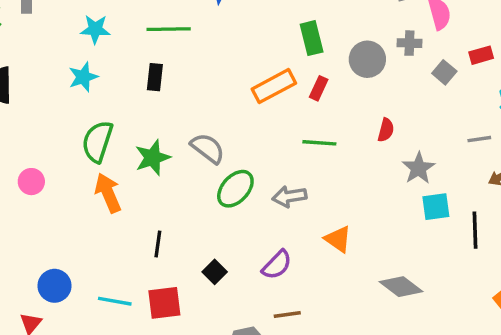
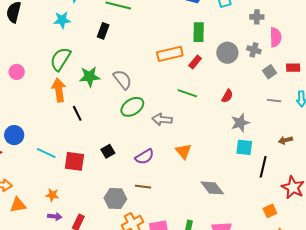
gray line: (479, 139) -> (274, 101), moved
black line: (158, 244) -> (77, 113), moved, turned -49

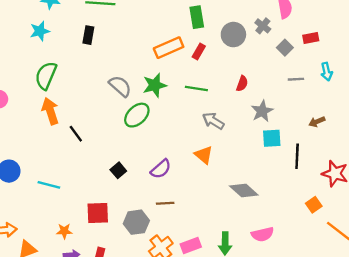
gray cross: (254, 50) -> (263, 26), turned 32
green star: (90, 77) -> (155, 85), moved
gray arrow: (162, 119) -> (213, 121), moved, turned 36
red square: (74, 161) -> (98, 213), moved

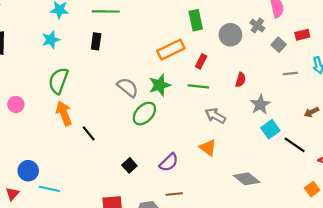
red rectangle: (199, 52) -> (201, 61), moved
cyan square: (272, 138) -> (270, 129), turned -30
black line: (297, 156) -> (295, 145), turned -55
cyan line: (49, 185) -> (49, 189), moved

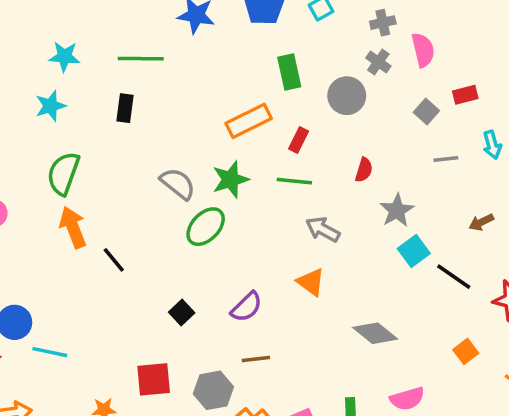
gray cross: (257, 26) -> (378, 62), moved
orange square: (312, 189) -> (466, 351), moved

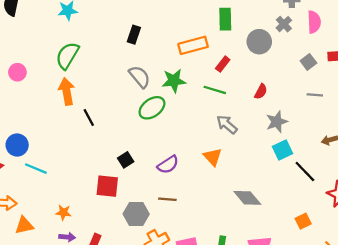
black rectangle: (125, 108) -> (134, 35), moved
red square: (154, 379) -> (107, 186), moved

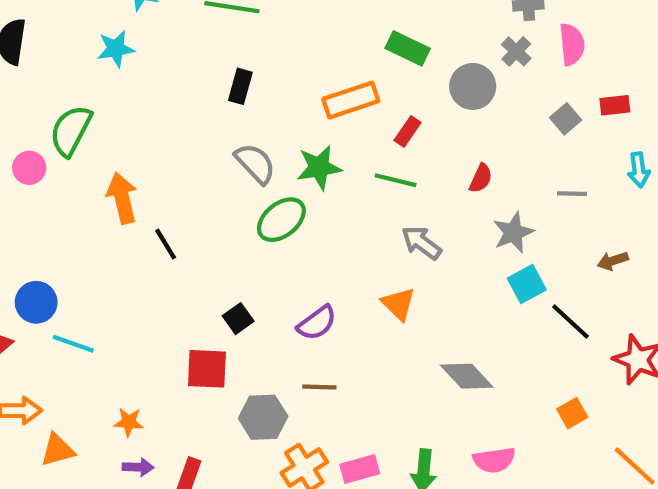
green rectangle: (225, 19) -> (408, 48), turned -60
green semicircle: (67, 56) -> (71, 131), moved
gray line: (315, 95) -> (572, 194), moved

